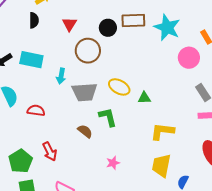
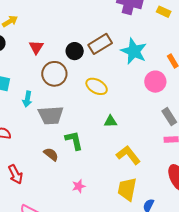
brown rectangle: (133, 20) -> (100, 44), turned -30
yellow ellipse: (119, 87) -> (97, 86), moved
yellow L-shape: (162, 131) -> (128, 155), turned 45

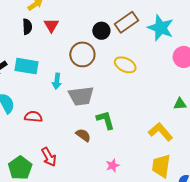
red triangle: (36, 47) -> (51, 25), moved
green triangle: (110, 121) -> (180, 104), moved

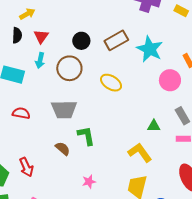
black circle: (101, 31) -> (81, 41), moved
cyan arrow: (57, 81) -> (40, 60), moved
green triangle: (180, 104) -> (154, 126), moved
red semicircle: (33, 117) -> (21, 113), moved

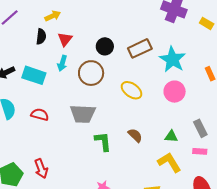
pink circle: (170, 80) -> (175, 92), moved
brown semicircle: (63, 149) -> (135, 135), moved
yellow L-shape: (140, 153) -> (169, 162), moved

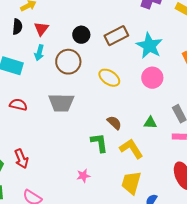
green L-shape: (103, 141) -> (99, 143), moved
yellow L-shape: (169, 162) -> (131, 149), moved

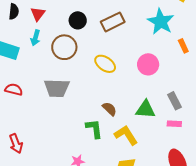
cyan star: (149, 46) -> (161, 22), moved
green triangle: (150, 123) -> (145, 109), size x1.5

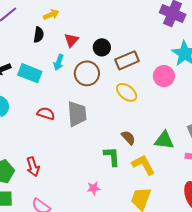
red triangle: (38, 14) -> (71, 40), moved
brown rectangle: (113, 22) -> (127, 60), moved
pink circle: (148, 64) -> (164, 76), moved
gray trapezoid: (57, 88) -> (77, 114), turned -100
red semicircle: (14, 90) -> (46, 113), moved

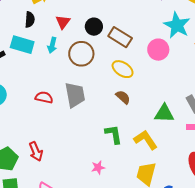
brown rectangle: (127, 60) -> (120, 37), turned 60
cyan rectangle: (30, 73) -> (22, 45), moved
brown semicircle: (128, 138) -> (123, 97), moved

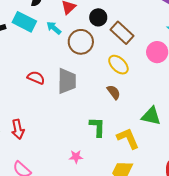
cyan arrow: (52, 45) -> (54, 28), turned 105

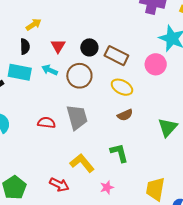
brown semicircle: (114, 92) -> (125, 115), turned 119
green triangle: (151, 116) -> (168, 127), turned -45
red arrow: (18, 129) -> (59, 185), moved, turned -36
yellow L-shape: (128, 138) -> (82, 163), moved

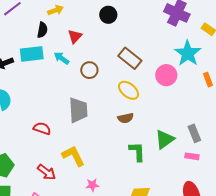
black circle: (89, 47) -> (108, 15), moved
cyan rectangle: (20, 72) -> (32, 54), turned -30
brown circle: (79, 76) -> (89, 70), size x0.7
red semicircle: (46, 123) -> (42, 128), moved
green L-shape: (119, 153) -> (137, 152), moved

